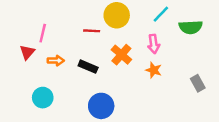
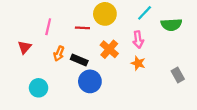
pink line: (43, 33) -> (48, 27), moved
orange arrow: (56, 61) -> (59, 54), moved, turned 112
blue circle: (101, 106) -> (90, 81), moved

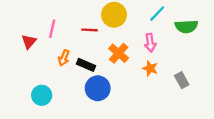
red triangle: (25, 47) -> (29, 42), moved
gray rectangle: (178, 75) -> (182, 80), moved

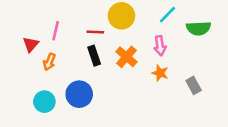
orange arrow: (64, 58) -> (49, 62), moved
black rectangle: (86, 65) -> (94, 56), moved, turned 48
blue circle: (98, 88) -> (79, 94), moved

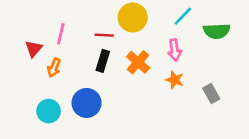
black rectangle: (94, 56) -> (103, 61), turned 36

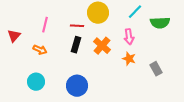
red triangle: (34, 49) -> (14, 36), moved
orange arrow: (54, 68) -> (40, 50), turned -88
blue circle: (87, 103) -> (77, 86), moved

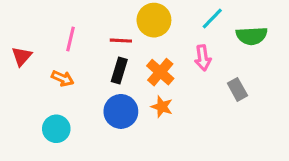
orange star: (129, 59) -> (162, 107), moved
gray rectangle: (156, 69) -> (237, 89), moved
blue circle: (77, 86) -> (121, 111), moved

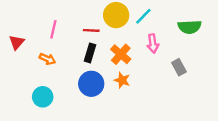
cyan line: (212, 19) -> (143, 16), moved

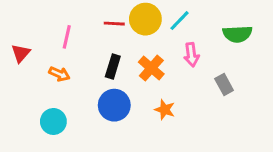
red line: (91, 30) -> (114, 24), moved
orange star: (122, 80) -> (165, 110), moved

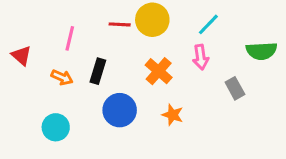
cyan line: (180, 21) -> (208, 24), moved
green semicircle: (237, 34) -> (261, 51), moved
red triangle: (21, 53) -> (21, 56), turned -30
black rectangle: (113, 67) -> (98, 71), moved

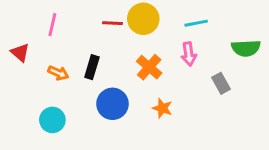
cyan line: (208, 24) -> (196, 23), turned 35
pink line: (70, 38) -> (52, 25), moved

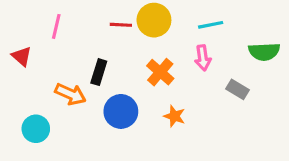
orange arrow: (58, 73) -> (70, 94), moved, size x1.4
gray rectangle: (221, 83) -> (237, 89), turned -30
cyan circle: (52, 120) -> (36, 129), moved

